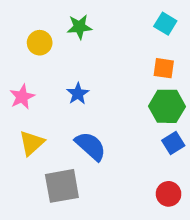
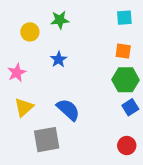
cyan square: (165, 24) -> (124, 18), turned -35
blue star: (78, 94) -> (59, 59), moved

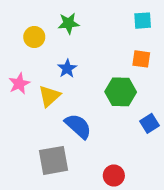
green hexagon: (126, 80) -> (121, 92), moved
yellow triangle: (24, 107) -> (49, 96), moved
red circle: (127, 146) -> (114, 176), moved

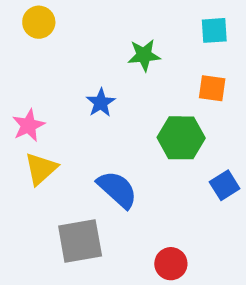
green star: (69, 23) -> (144, 55), moved
yellow circle: (34, 37) -> (39, 22), moved
yellow triangle: (49, 96) -> (41, 169), moved

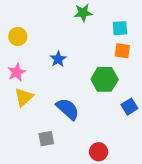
yellow circle: (39, 22) -> (18, 37), moved
cyan square: (214, 30) -> (120, 28), moved
green star: (144, 55) -> (83, 13), moved
gray square: (80, 241) -> (46, 139), size x0.6

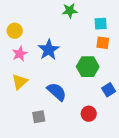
blue star: (58, 59) -> (49, 50), size x1.5
pink star: (17, 72) -> (20, 54), moved
red circle: (99, 152) -> (89, 114), moved

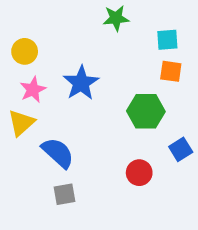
yellow triangle: (20, 82) -> (21, 123), moved
blue semicircle: (57, 92) -> (58, 153), moved
red circle: (89, 114) -> (139, 173), moved

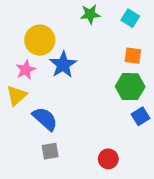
cyan square: (167, 40) -> (130, 18), moved, turned 36
yellow circle: (25, 51) -> (40, 40), moved, size x1.5
green hexagon: (146, 111) -> (130, 87), moved
red circle: (139, 173) -> (108, 159), moved

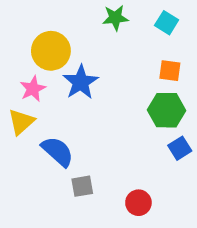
gray square: (50, 151) -> (82, 186), moved

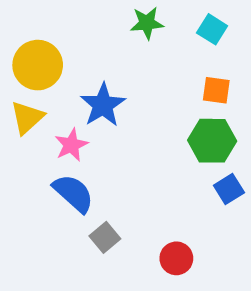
yellow circle: (51, 51) -> (38, 65), moved
pink star: (33, 89) -> (71, 145), moved
yellow triangle: (21, 122) -> (27, 118), moved
gray square: (82, 186) -> (105, 237), turned -30

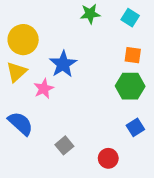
blue square: (229, 189) -> (135, 127), moved
blue semicircle: (73, 193) -> (20, 123), moved

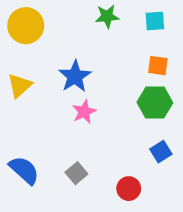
cyan square: (130, 18) -> (155, 21), turned -36
yellow circle: (23, 40) -> (26, 26), moved
pink star: (44, 89) -> (84, 112), moved
blue semicircle: (20, 123) -> (24, 170), moved

